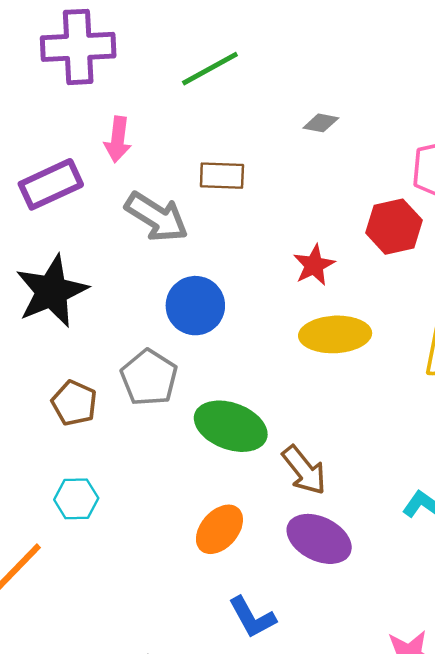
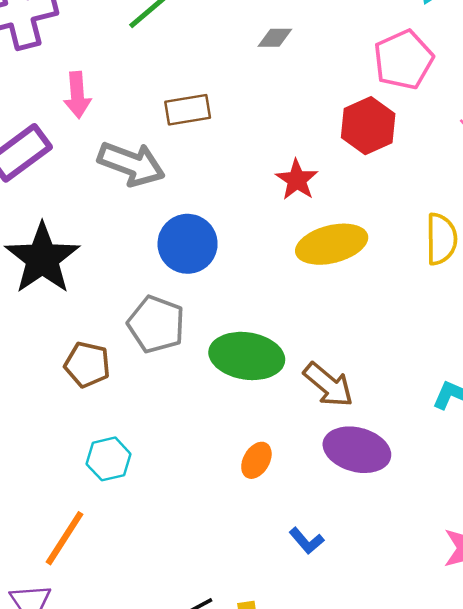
orange ellipse: (219, 529) -> (256, 460), size x0.7
blue L-shape: (252, 617) -> (307, 541), size x0.7

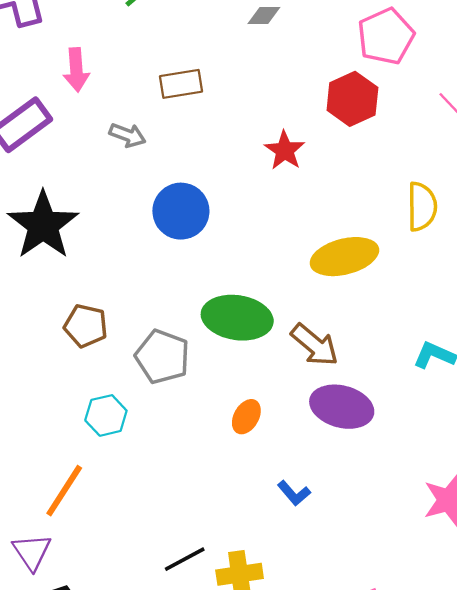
gray arrow: (131, 164) -> (127, 135), size x0.6
yellow ellipse: (332, 244) -> (344, 257), moved
gray pentagon: (156, 324) -> (162, 357), moved

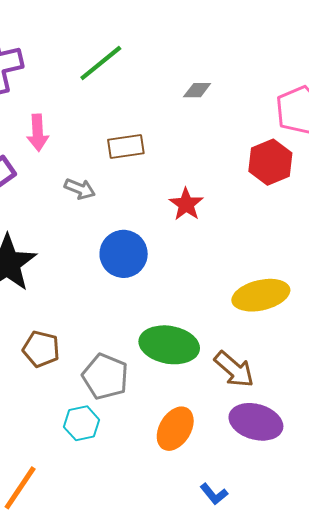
red star: (285, 150) -> (186, 204), moved
cyan hexagon: (106, 415) -> (82, 423), moved
orange ellipse: (246, 417) -> (175, 429), size x1.5

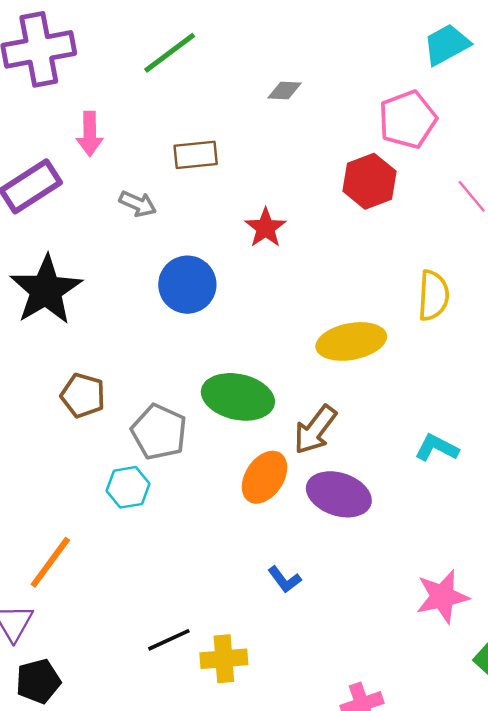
brown arrow: (234, 369) -> (315, 430), turned 84
orange ellipse: (175, 429) -> (264, 477), moved

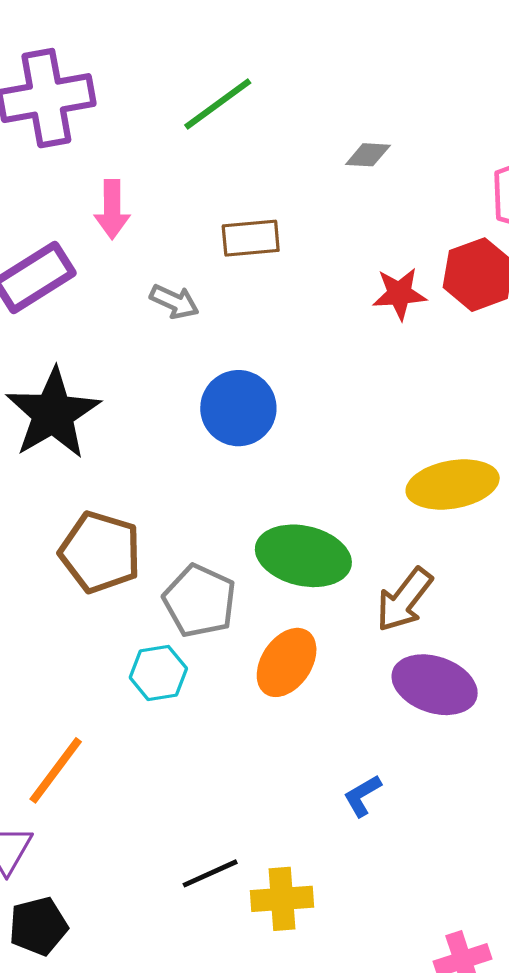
red star: (266, 228) -> (399, 294), moved, turned 30
brown pentagon: (83, 395) -> (100, 552), size x1.4
orange ellipse: (264, 477) -> (287, 662), moved
blue L-shape: (284, 579) -> (362, 796), turned 96

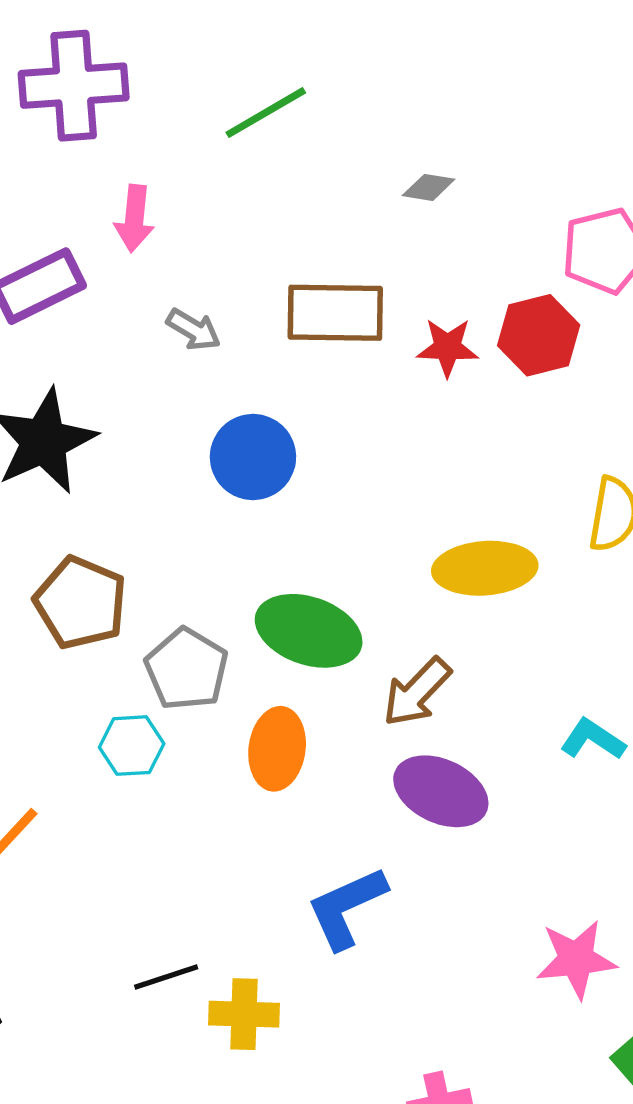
brown rectangle: (251, 238) -> (335, 313), moved, size x1.5
orange ellipse: (287, 662) -> (277, 749), turned -32
blue L-shape: (362, 796) -> (347, 908), size x1.8

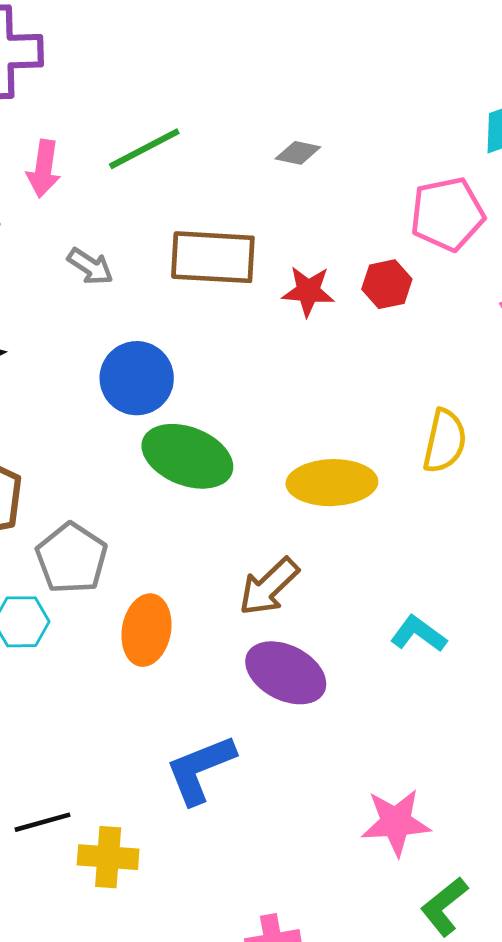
green line: (266, 113) -> (144, 149), moved
red hexagon: (539, 335) -> (387, 284), size x0.7
green ellipse: (309, 631) -> (187, 456), moved

